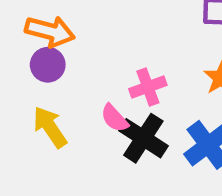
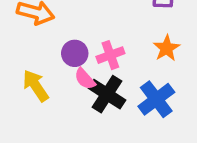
purple circle: (48, 65) -> (75, 53), moved

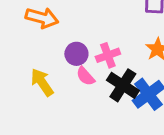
black cross: (107, 94) -> (123, 85), moved

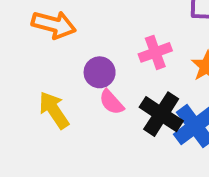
pink cross: (108, 55) -> (155, 52), moved

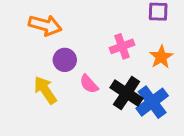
purple circle: (100, 72) -> (65, 60), moved

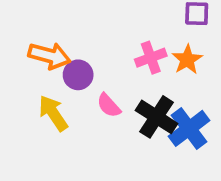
orange arrow: (45, 25) -> (49, 56), moved
orange star: (161, 57) -> (187, 60), moved

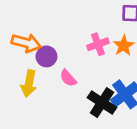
yellow arrow: (53, 113) -> (29, 84), turned -135
black cross: (157, 117) -> (102, 103), moved

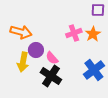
purple circle: (46, 56) -> (36, 50), moved
black cross: (102, 103) -> (51, 76), moved

